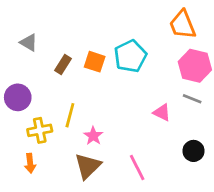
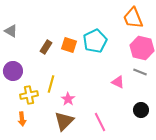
gray triangle: (29, 42) -> (11, 31), moved

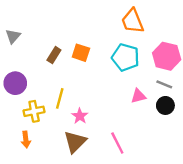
orange trapezoid: (133, 18) -> (133, 21), moved
gray triangle: (11, 31) -> (13, 36), turned 40
cyan pentagon: (95, 41) -> (126, 57), moved, turned -30
pink triangle: (118, 82) -> (138, 96), turned -40
black circle: (141, 110) -> (165, 105), moved

